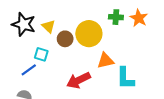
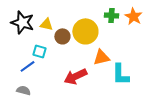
yellow triangle: (49, 26) -> (46, 24), turned -32

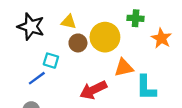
orange star: (133, 16) -> (161, 38), moved
yellow triangle: (46, 24) -> (69, 22), moved

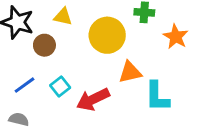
brown circle: (78, 43) -> (44, 45), moved
cyan square: (51, 61) -> (60, 87), moved, turned 35

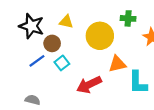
blue line: (24, 85) -> (37, 61), moved
cyan square: (60, 87) -> (62, 63), moved

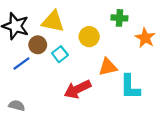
yellow triangle: (66, 22) -> (53, 21), size x1.5
yellow circle: (100, 36) -> (89, 37), size x0.7
cyan square: (62, 63) -> (60, 54), moved

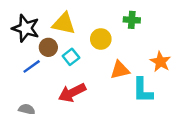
orange star: (145, 38) -> (160, 62), moved
red arrow: (77, 89) -> (72, 93), moved

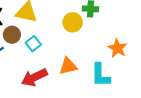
yellow circle: (101, 39) -> (73, 22), moved
orange triangle: (120, 70) -> (68, 66), moved

